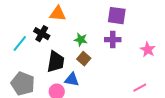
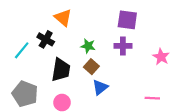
orange triangle: (58, 14) -> (63, 18), turned 36
blue triangle: (72, 80) -> (100, 87), moved, turned -49
pink line: (140, 88) -> (152, 98), turned 32

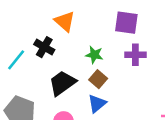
purple square: (127, 20) -> (126, 23), moved
black trapezoid: (61, 70) -> (62, 83), turned -135
blue triangle: (100, 87) -> (97, 104), moved

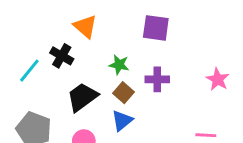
purple cross: (135, 55) -> (157, 79), moved

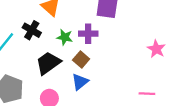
green star: (119, 65) -> (65, 37), moved
purple cross: (157, 79) -> (88, 34), moved

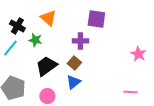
black cross: (32, 30) -> (17, 26), moved
green star: (65, 37) -> (35, 40), moved

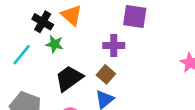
black cross: (17, 26) -> (43, 22), moved

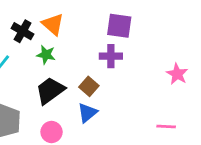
green star: (55, 44) -> (46, 55), moved
purple cross: (114, 45) -> (111, 56), moved

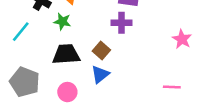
black trapezoid: (50, 91) -> (66, 54), turned 32

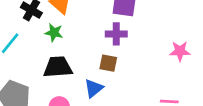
pink star: (182, 39) -> (180, 51), turned -30
brown square: (101, 50) -> (108, 63), moved, turned -30

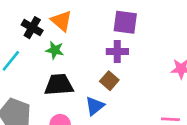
brown square: (108, 63) -> (109, 81), turned 30

